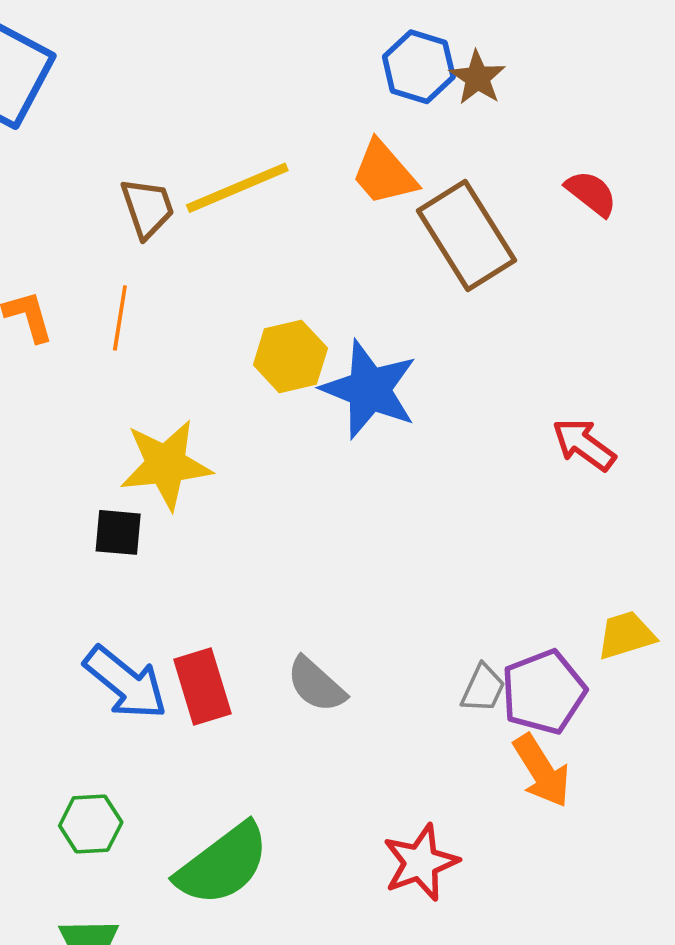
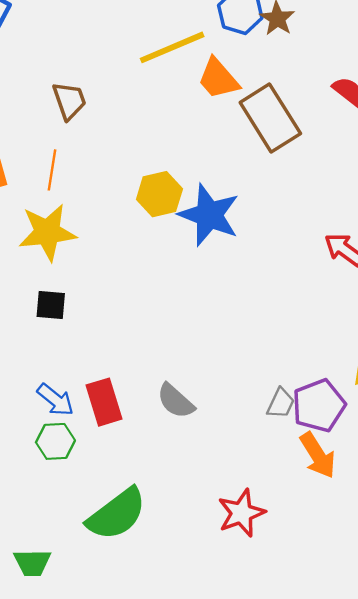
yellow line: (237, 188) -> (172, 47), moved
yellow star: (166, 465) -> (47, 232), moved
blue arrow: (125, 683) -> (55, 400), size x0.7
green hexagon: (91, 824) -> (55, 441), moved

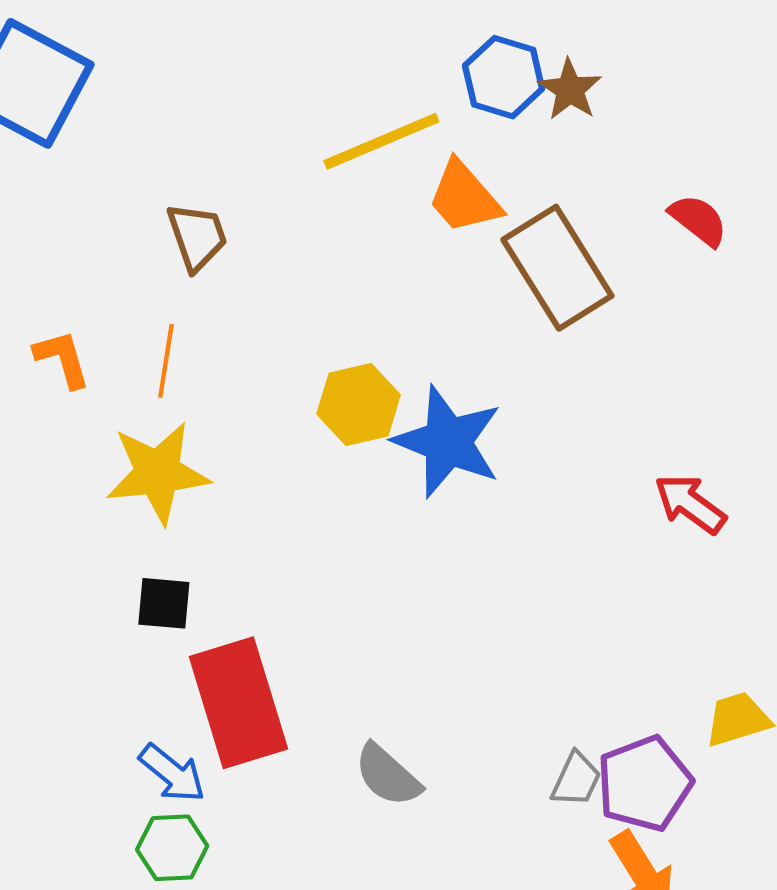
red rectangle: (104, 402) -> (238, 703), moved, size x1.5

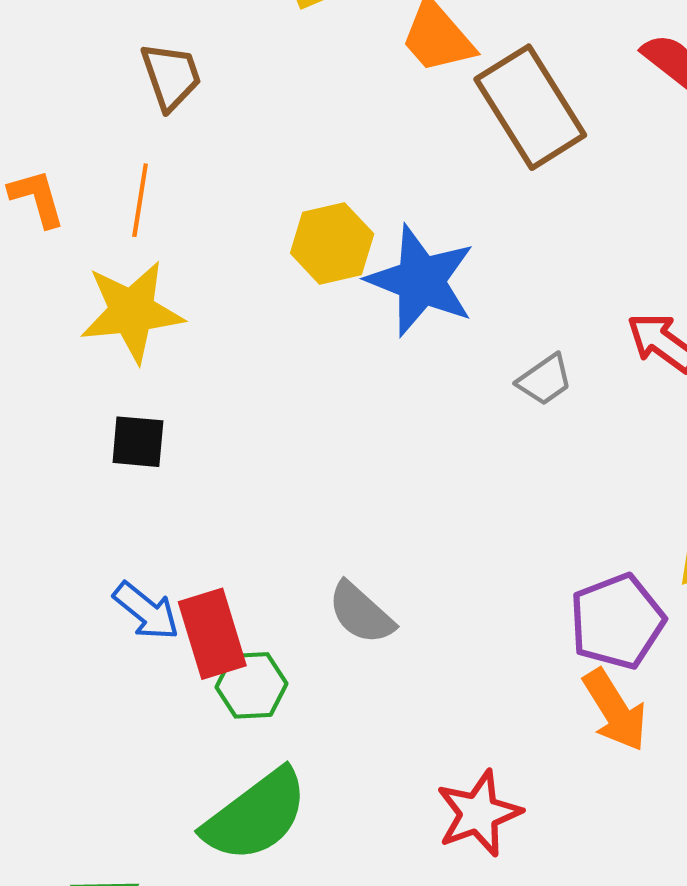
red rectangle: (238, 703) -> (212, 634), moved, size x0.7
gray trapezoid: (576, 779) -> (545, 380), moved, turned 30
green hexagon: (172, 848) -> (252, 685), moved

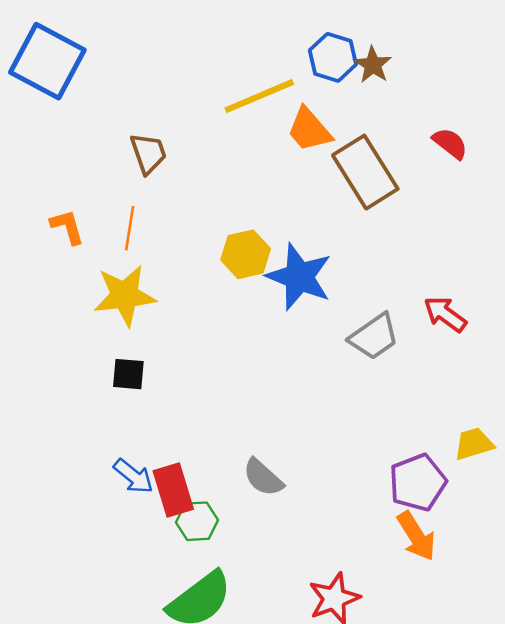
gray trapezoid: (545, 380) -> (374, 337), size x1.5

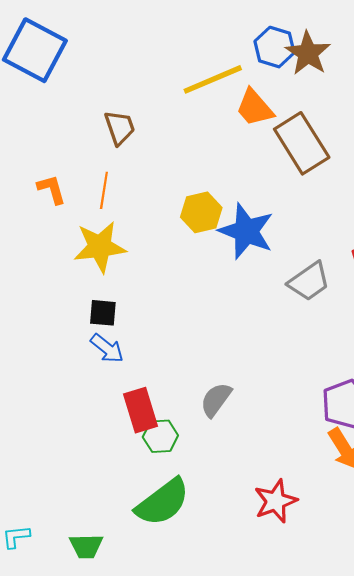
brown star: (373, 65) -> (308, 53), size x1.4
blue arrow: (133, 476) -> (107, 348), moved
gray semicircle: (263, 478) -> (216, 400), turned 84

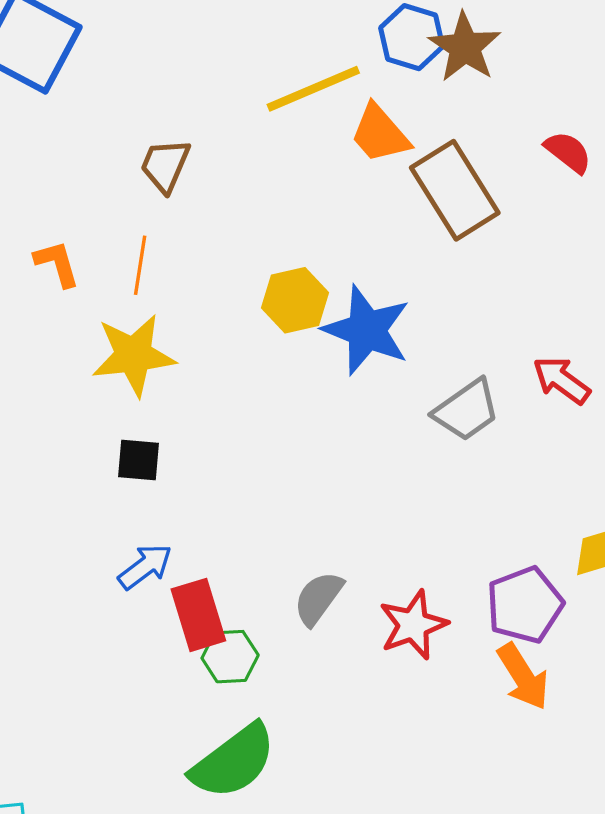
brown trapezoid: (120, 128) -> (165, 165), turned -138
blue arrow: (107, 348) -> (145, 567), moved, turned -76
red star: (276, 501) -> (413, 625), moved

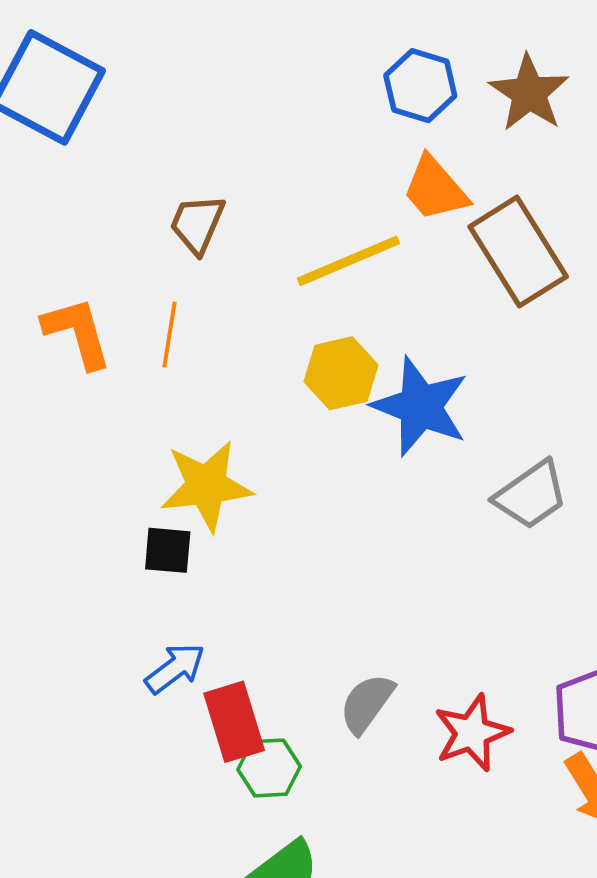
blue hexagon: (412, 37) -> (420, 86), moved
yellow line: (313, 89) -> (348, 261), moved
orange L-shape: (57, 264) -> (77, 333), size x1.4
yellow star: (133, 355) -> (206, 486), moved

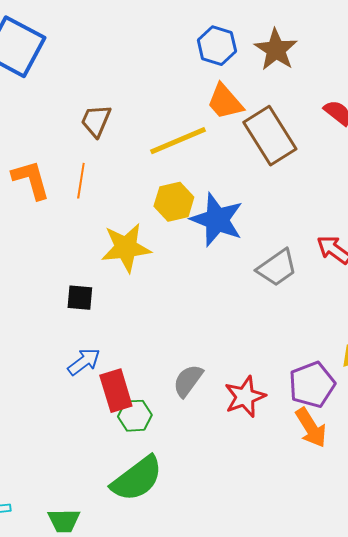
yellow star: (206, 486) -> (126, 248), moved

